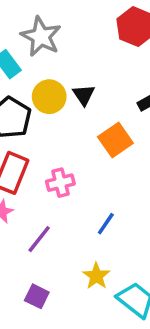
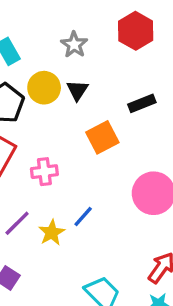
gray star: (41, 36) -> (74, 45), moved, size x0.7
yellow star: (96, 276) -> (52, 233), moved

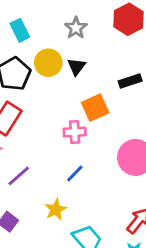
pink cross: (44, 172) -> (75, 132), moved
yellow star: (52, 233) -> (56, 210), moved

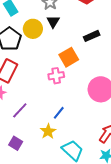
black triangle: (76, 67) -> (53, 22), moved
blue line: (75, 174) -> (59, 113), moved

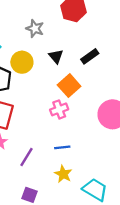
black triangle: (53, 22) -> (56, 56), moved
blue line: (59, 113) -> (62, 147), moved, turned 56

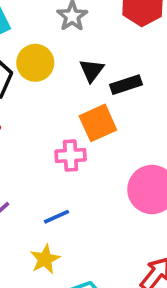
black rectangle: (90, 56) -> (126, 85), moved
blue line: (62, 147) -> (57, 217), turned -35

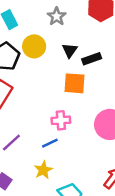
orange square: (98, 123) -> (75, 83), turned 30
pink cross: (71, 156) -> (61, 120), moved

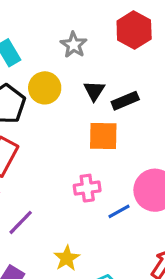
blue line: (50, 143) -> (119, 211), moved

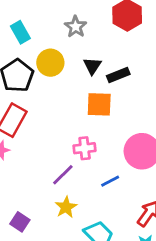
blue line: (119, 211) -> (110, 181), moved
purple line: (21, 222) -> (63, 175), moved

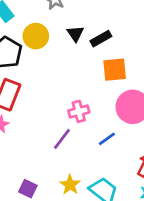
orange square: (99, 104) -> (115, 70), moved
yellow star: (66, 207) -> (70, 185), moved

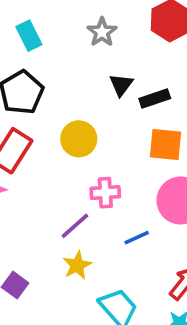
yellow circle: (36, 36) -> (79, 139), moved
yellow star: (70, 185) -> (77, 265), moved

